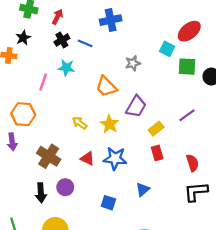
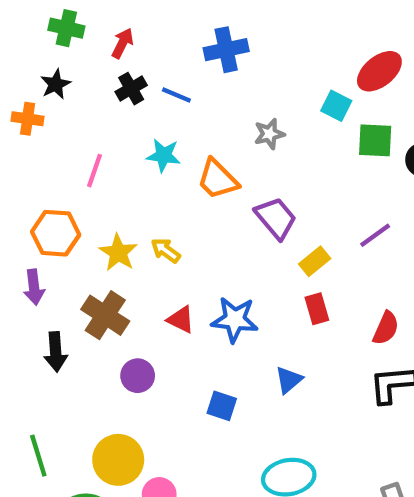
cyan star: (66, 68) -> (164, 155), moved
purple trapezoid: (136, 106) -> (276, 218), turned -70
yellow star: (110, 124) -> (118, 253), moved
red semicircle: (193, 163) -> (386, 328), turned 42
black arrow: (41, 193) -> (56, 352), moved

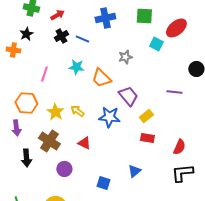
red arrow: (123, 43) -> (57, 15), turned 32
green square: (375, 140) -> (144, 16), moved
purple line: (375, 235) -> (174, 92), moved, turned 42
red rectangle: (317, 309) -> (147, 138), turned -64
blue star: (235, 320) -> (109, 117), moved

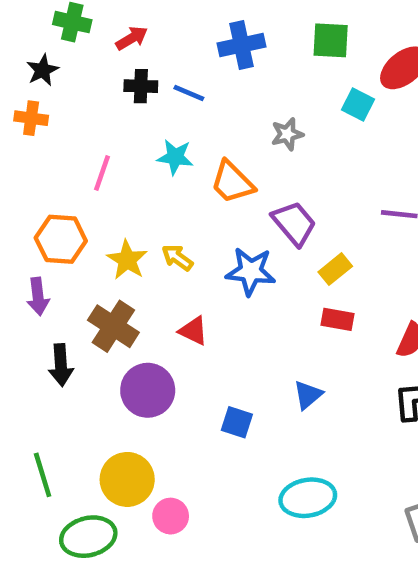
black star: (26, 34) -> (43, 70), moved
black cross: (61, 36) -> (141, 86), turned 32
purple circle: (64, 169) -> (148, 390), size x1.5

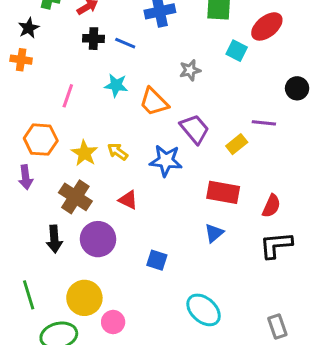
yellow rectangle: (335, 269) -> (237, 144), moved
red rectangle: (338, 319) -> (223, 192), size x1.5
black arrow: (61, 365) -> (54, 239), moved
blue triangle: (308, 395) -> (214, 233), moved
cyan ellipse: (308, 498) -> (204, 310), turned 52

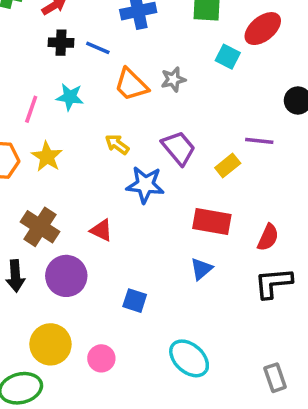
cyan star: (116, 85) -> (70, 97), moved
orange trapezoid: (154, 102) -> (131, 85), moved
yellow arrow: (118, 152) -> (117, 144), moved
yellow star: (84, 153) -> (47, 157), moved
pink circle: (113, 322) -> (101, 358), moved

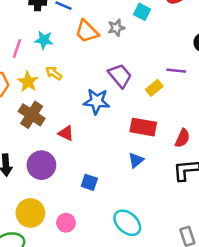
cyan square: (228, 57) -> (142, 12), moved
yellow arrow: (117, 144) -> (54, 73), moved
brown cross: (40, 227) -> (32, 115), moved

